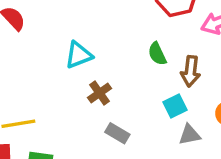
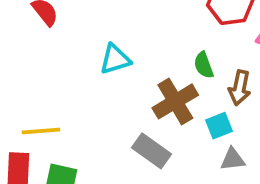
brown cross: (100, 93) -> (175, 101), moved, size x1.6
gray rectangle: (117, 133) -> (152, 151), size x1.4

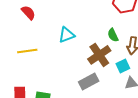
yellow line: (41, 131) -> (27, 51), moved
gray rectangle: (152, 151) -> (89, 81), turned -60

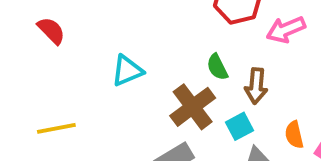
yellow line: (27, 51) -> (56, 128), moved

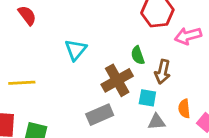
cyan triangle: (127, 71) -> (76, 50), turned -35
cyan square: (239, 126) -> (147, 98), turned 30

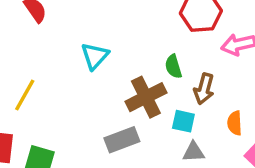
yellow line: (22, 83) -> (25, 95), turned -60
orange semicircle: (184, 109) -> (235, 123), moved

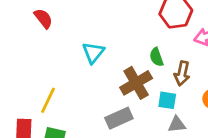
yellow line: (25, 95) -> (48, 100), moved

